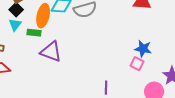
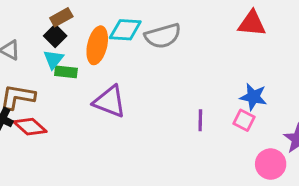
green rectangle: (34, 33) -> (66, 72), moved
purple line: (106, 88) -> (200, 120), moved

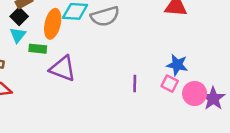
green rectangle: (66, 72) -> (38, 49), moved
pink circle: (271, 164) -> (195, 93), moved

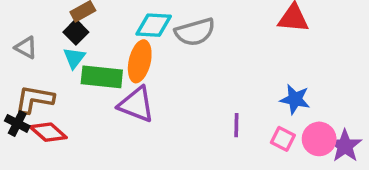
orange ellipse: (53, 24) -> (140, 61), moved
green rectangle: (38, 49) -> (102, 77), size x1.6
pink square: (170, 84) -> (283, 139), moved

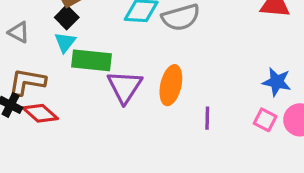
orange ellipse: (140, 61) -> (171, 85), moved
purple triangle: (136, 104) -> (125, 87), turned 42
purple line: (236, 125) -> (207, 118), moved

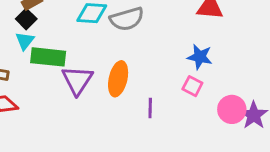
blue star: (277, 82) -> (200, 57), moved
pink square: (265, 120) -> (192, 86), moved

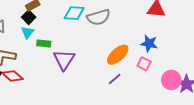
green rectangle: (48, 57) -> (44, 44), size x0.6
orange ellipse: (118, 79) -> (118, 55), moved, turned 35
purple line: (150, 108) -> (115, 79), turned 48

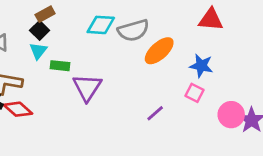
orange ellipse: (118, 55) -> (159, 51), moved

